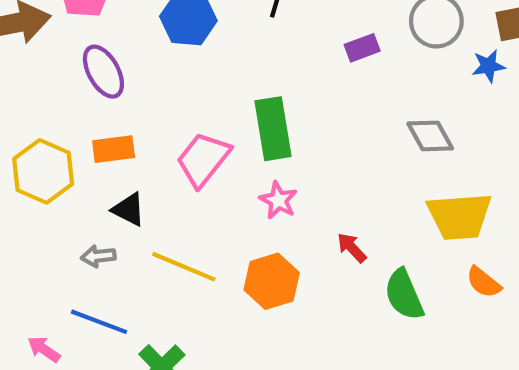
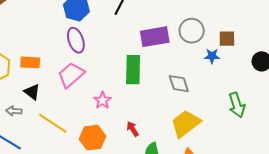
purple rectangle: (362, 48) -> (155, 37), size x1.8
purple ellipse: (103, 72) -> (76, 40), moved
green rectangle: (273, 129) -> (133, 70), moved
yellow trapezoid: (460, 216) -> (186, 124), turned 136

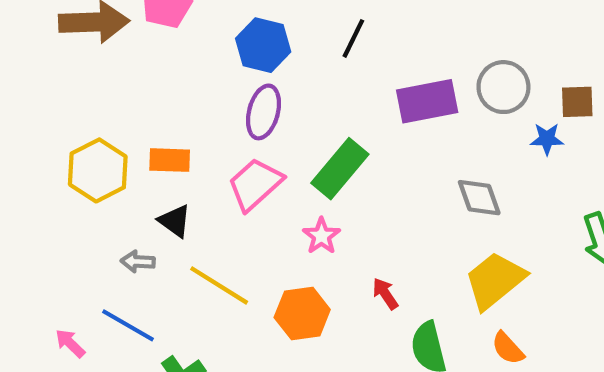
purple ellipse: (76, 40) -> (263, 112), turned 35
green rectangle: (133, 70) -> (340, 169), moved, turned 40

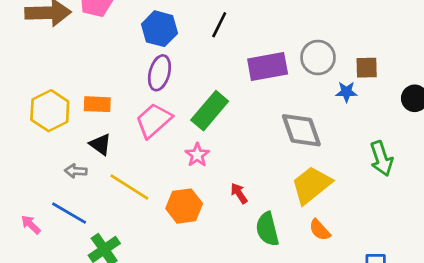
gray diamond: (479, 198) -> (301, 130), size x1.4

